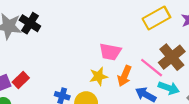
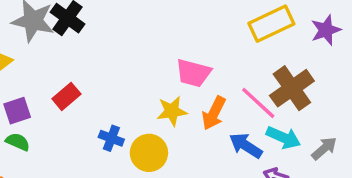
red rectangle: (21, 80) -> (66, 96), moved

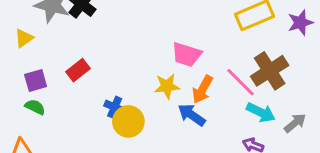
blue arrow: (246, 146) -> (192, 115), moved
yellow circle: (149, 153) -> (128, 121), moved

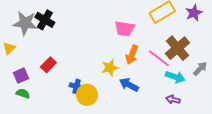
pink trapezoid: (187, 55) -> (125, 29), moved
orange arrow: (202, 89) -> (132, 55), moved
gray arrow: (295, 123) -> (200, 69), moved

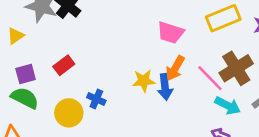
blue arrow: (129, 85) -> (165, 87), moved, turned -132
green semicircle: (23, 93) -> (25, 98), size x1.5
yellow circle: (87, 95) -> (69, 113), moved

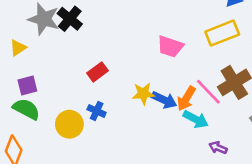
red rectangle: (64, 65) -> (98, 72), moved
orange arrow: (175, 68) -> (186, 98), moved
blue arrow: (165, 87) -> (164, 100), turned -60
cyan arrow: (228, 106) -> (196, 119), moved

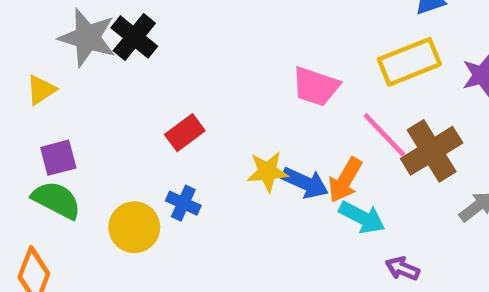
pink line: (208, 92) -> (384, 135), moved

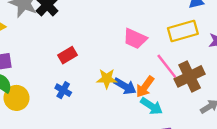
yellow circle: (134, 227) -> (16, 98), moved

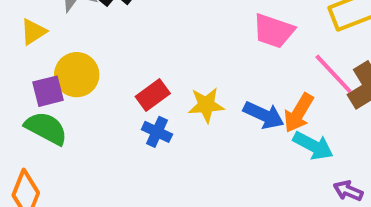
red rectangle: (67, 55) -> (153, 95), moved
yellow star: (107, 79) -> (206, 105), moved
yellow circle: (16, 98) -> (77, 75), moved

